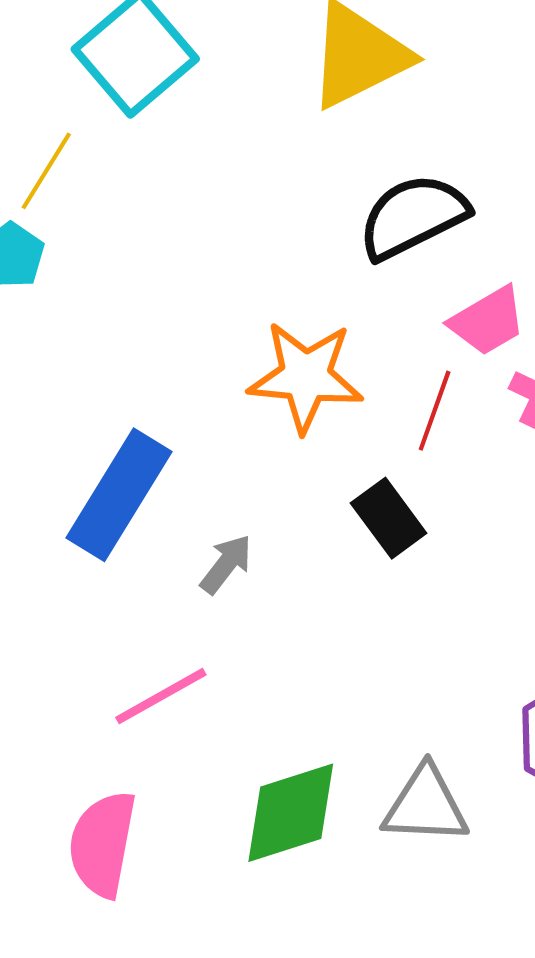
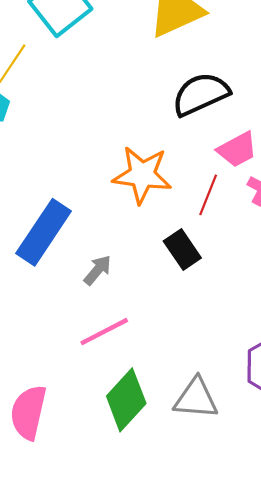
pink line: (161, 696) -> (104, 332), moved
green diamond: (291, 813) -> (126, 400), turned -32

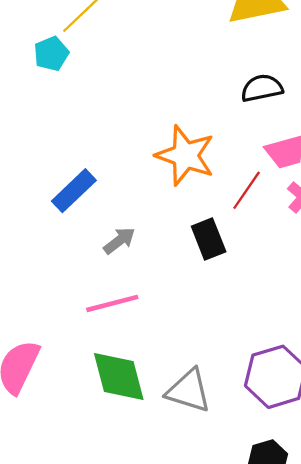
black semicircle: (201, 94) -> (262, 88), size x0.7
blue rectangle: (44, 232) -> (74, 191), size x0.7
green diamond: (126, 400) -> (119, 376), turned -70

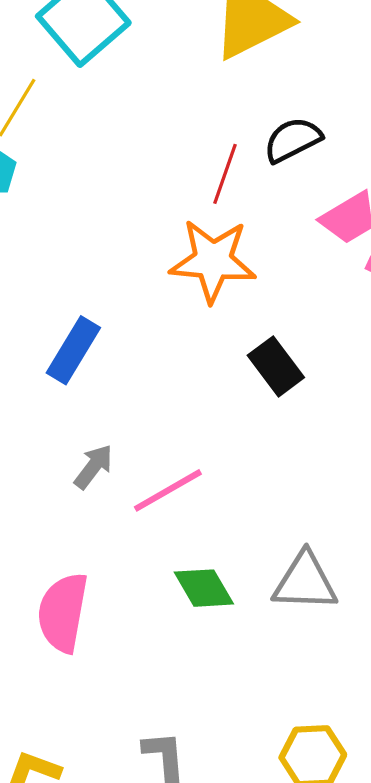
red line: (247, 190) -> (225, 174), moved
gray arrow: (119, 241) -> (93, 467), moved
green diamond: (119, 376) -> (204, 588), size x0.7

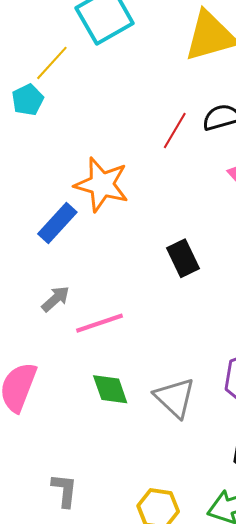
orange star: (213, 261) -> (102, 185), moved
gray triangle: (305, 582) -> (175, 398), turned 30

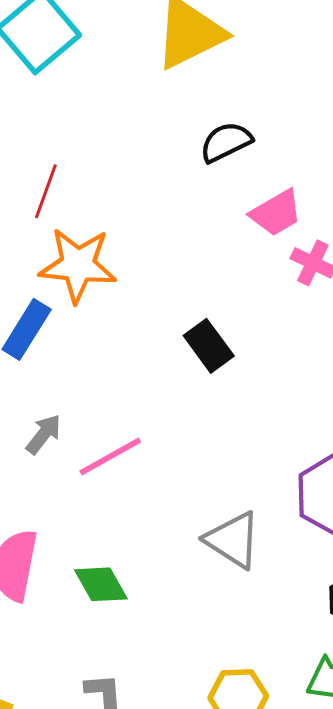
red line: (175, 130) -> (46, 191), moved
green diamond: (110, 389) -> (101, 584), moved

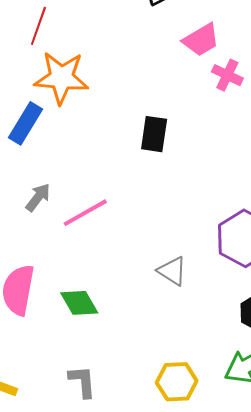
black rectangle: (209, 346) -> (154, 134), turned 45
gray triangle: (233, 540) -> (172, 271), size x0.7

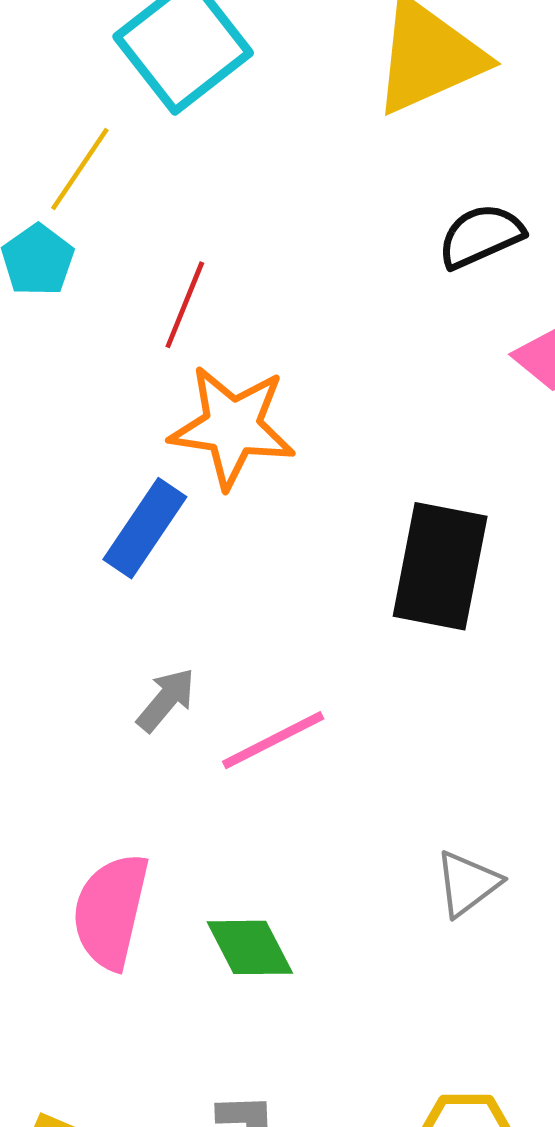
black rectangle: (154, 134) -> (440, 566), size x1.5
gray triangle: (172, 271) -> (467, 884), turned 48

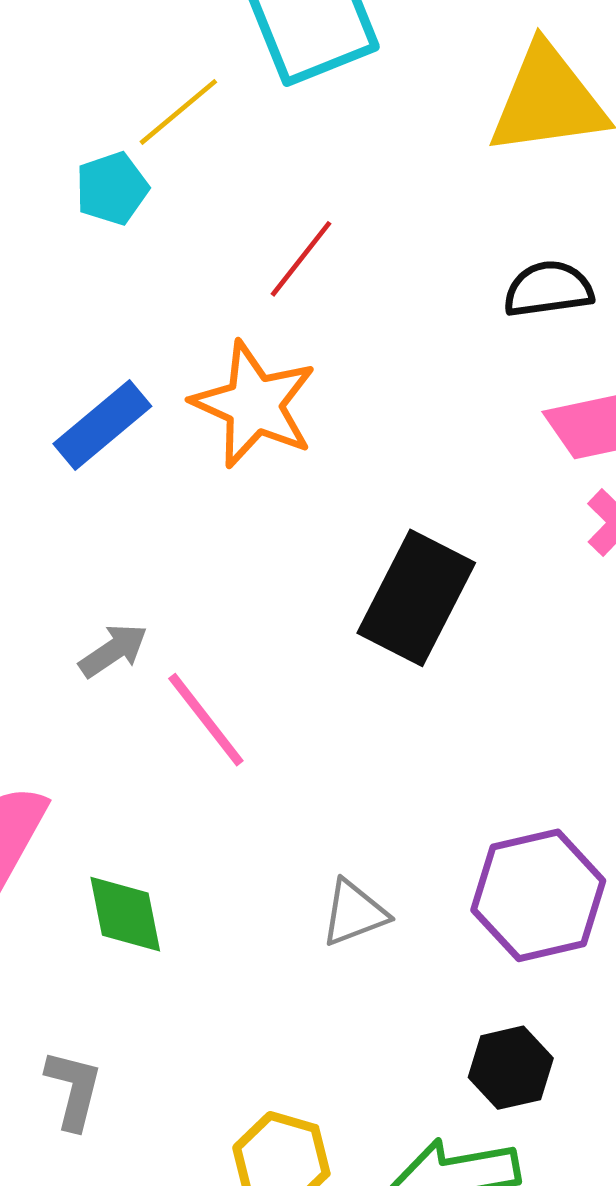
red line: (185, 305) -> (301, 259), moved
blue rectangle: (145, 528) -> (102, 425), moved
pink line: (273, 740) -> (206, 720), turned 63

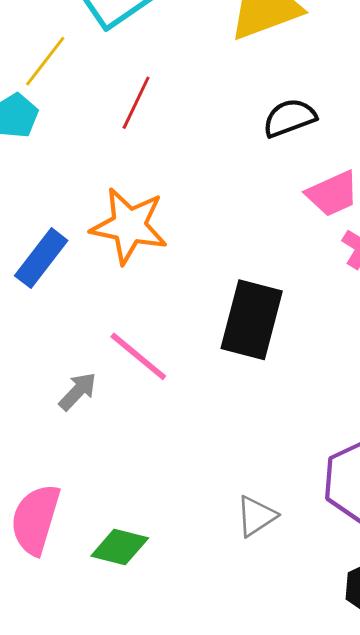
red line: (301, 259) -> (136, 103), moved
pink line: (206, 720) -> (138, 356), moved
green diamond: (125, 914) -> (120, 547), turned -52

